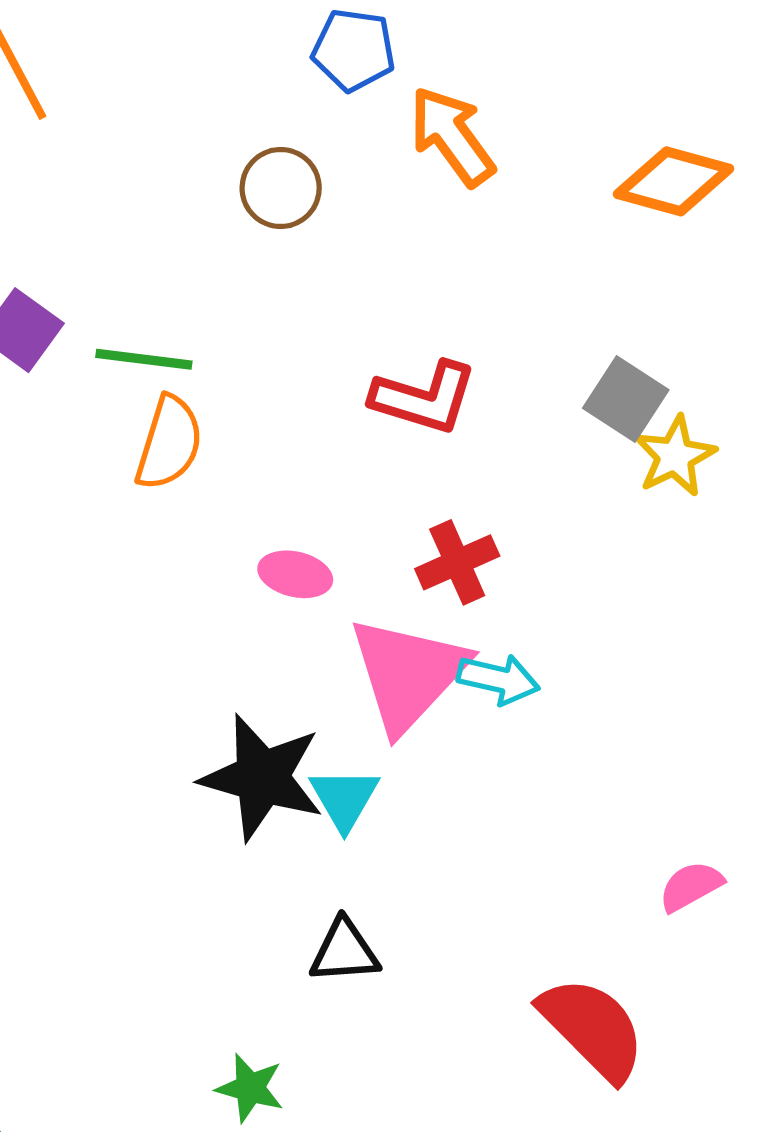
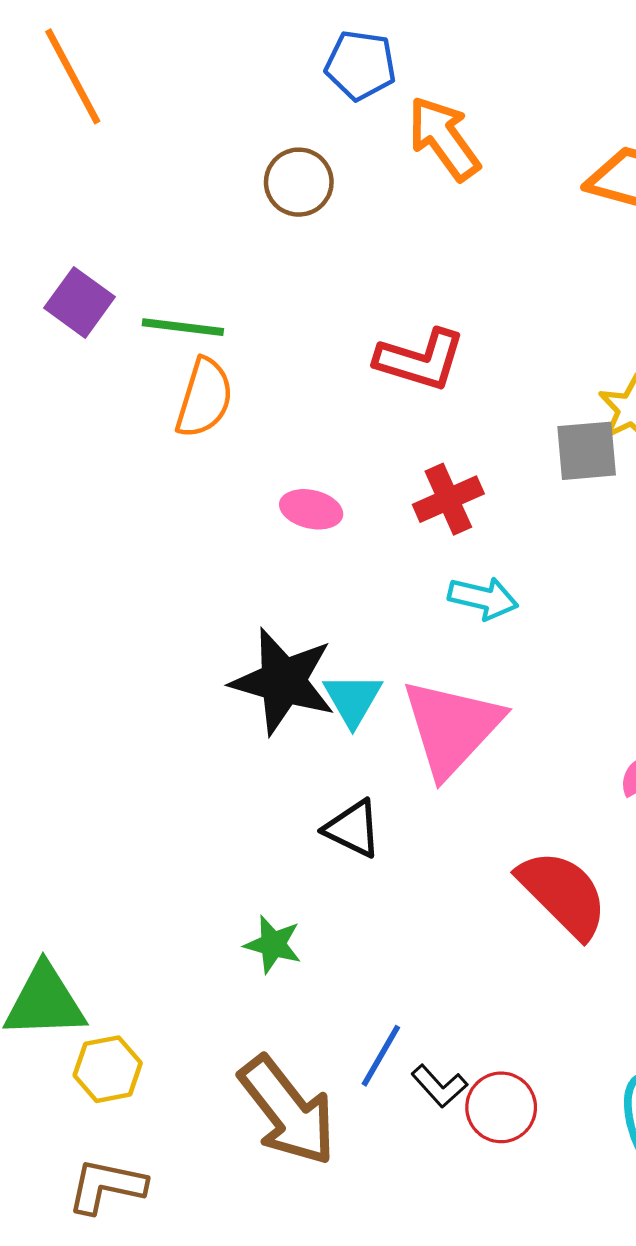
gray square: (626, 399) -> (587, 451), moved, turned -38
pink triangle: (408, 674) -> (452, 727), moved
black triangle: (344, 951) -> (353, 829), turned 30

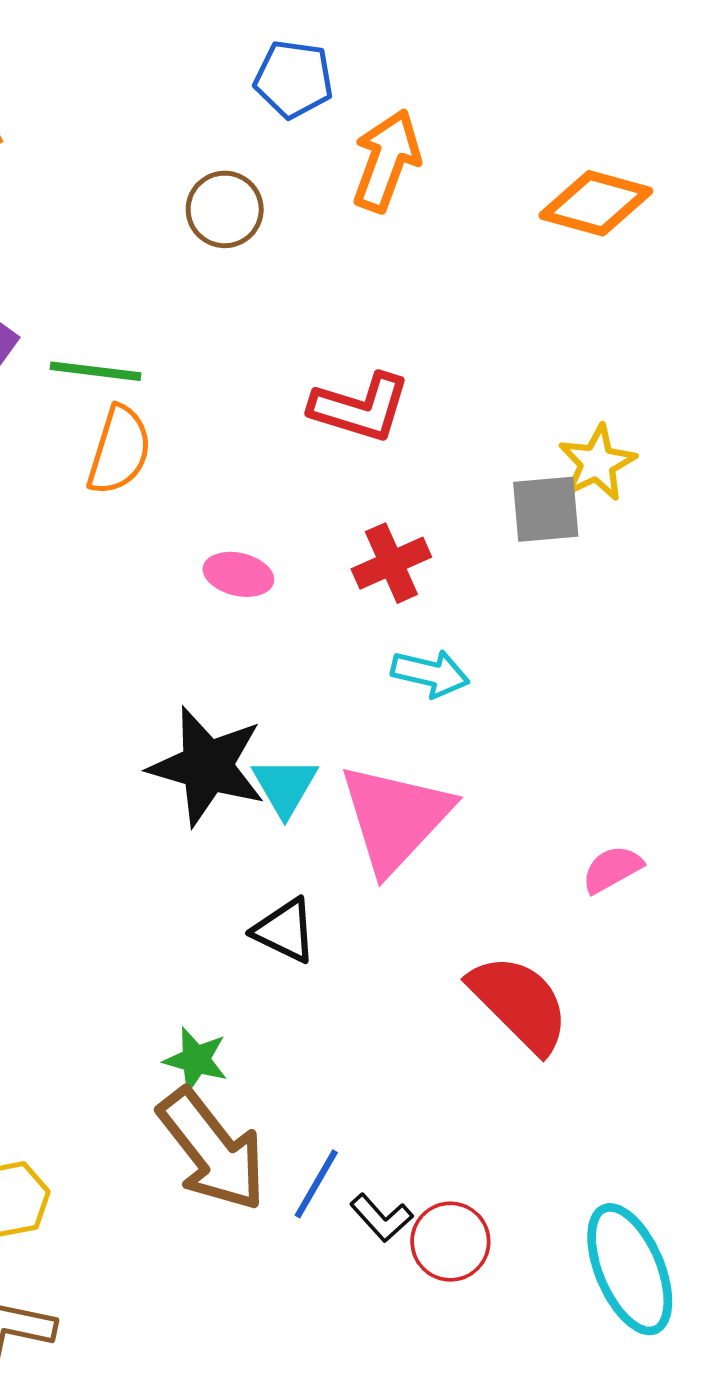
orange arrow: (444, 138) -> (386, 161), turned 56
brown arrow: (288, 1111) -> (212, 1150), moved

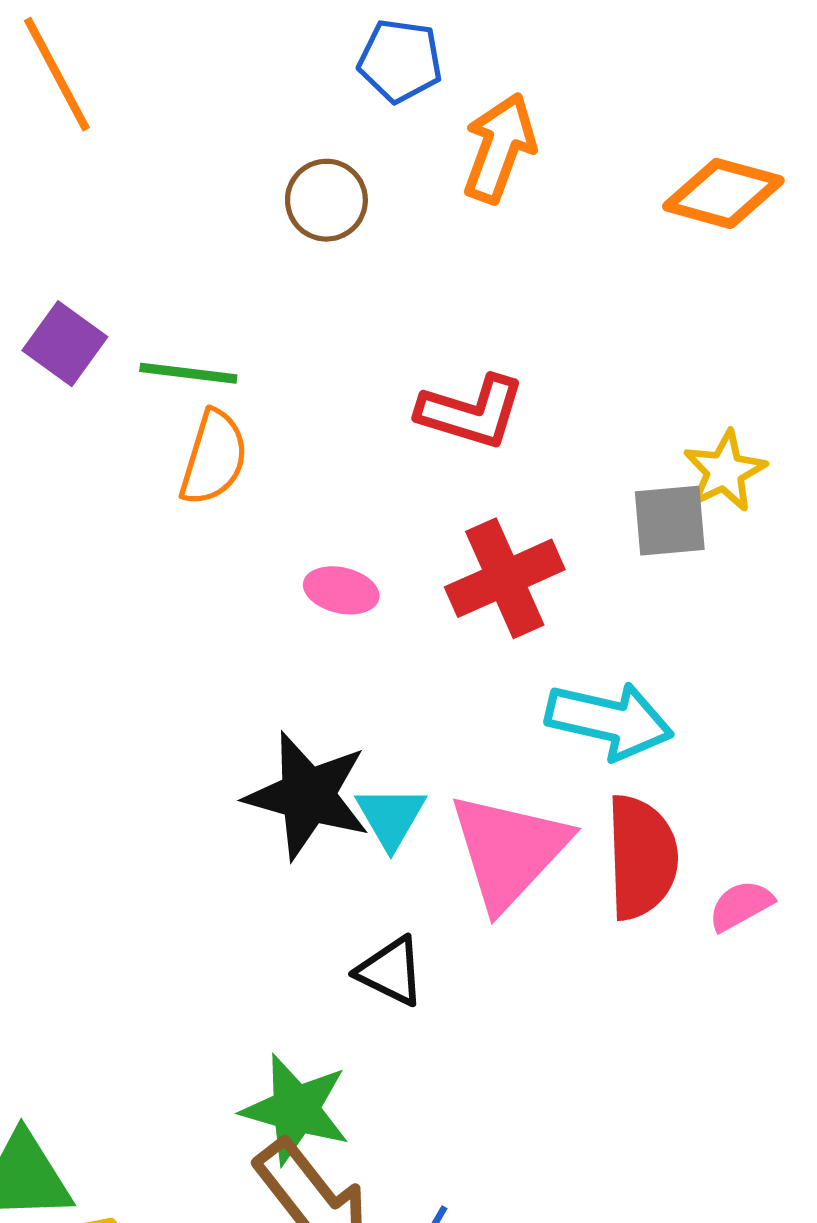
red cross: (391, 563) -> (505, 578), size x1.4
cyan arrow: (430, 673) -> (609, 720), moved, size x1.5
red semicircle: (519, 1003) -> (642, 857), moved, turned 43
green star: (196, 1060) -> (296, 1109), size x1.6

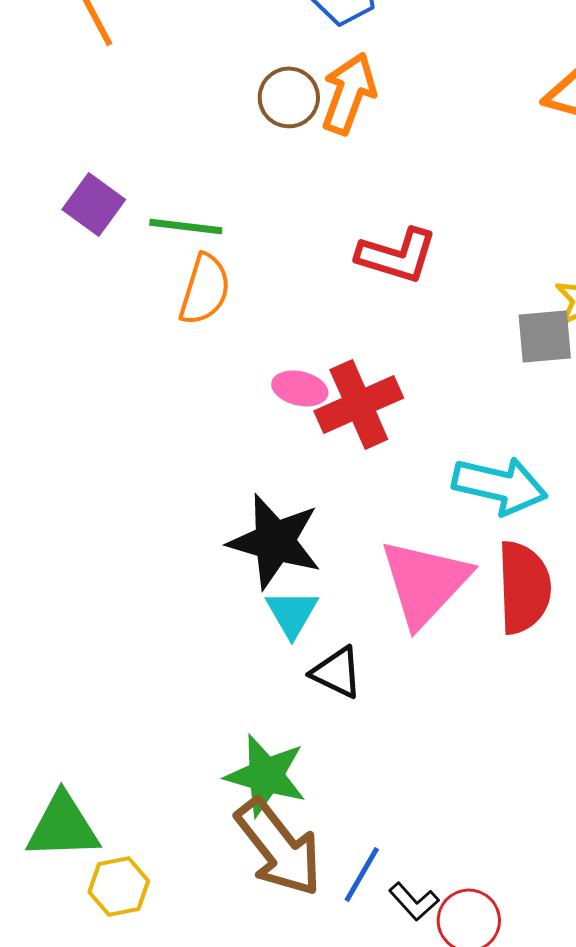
orange arrow: (499, 148) -> (349, 93), moved
red cross: (505, 578) -> (359, 404), moved
cyan triangle: (391, 817) -> (292, 613), moved

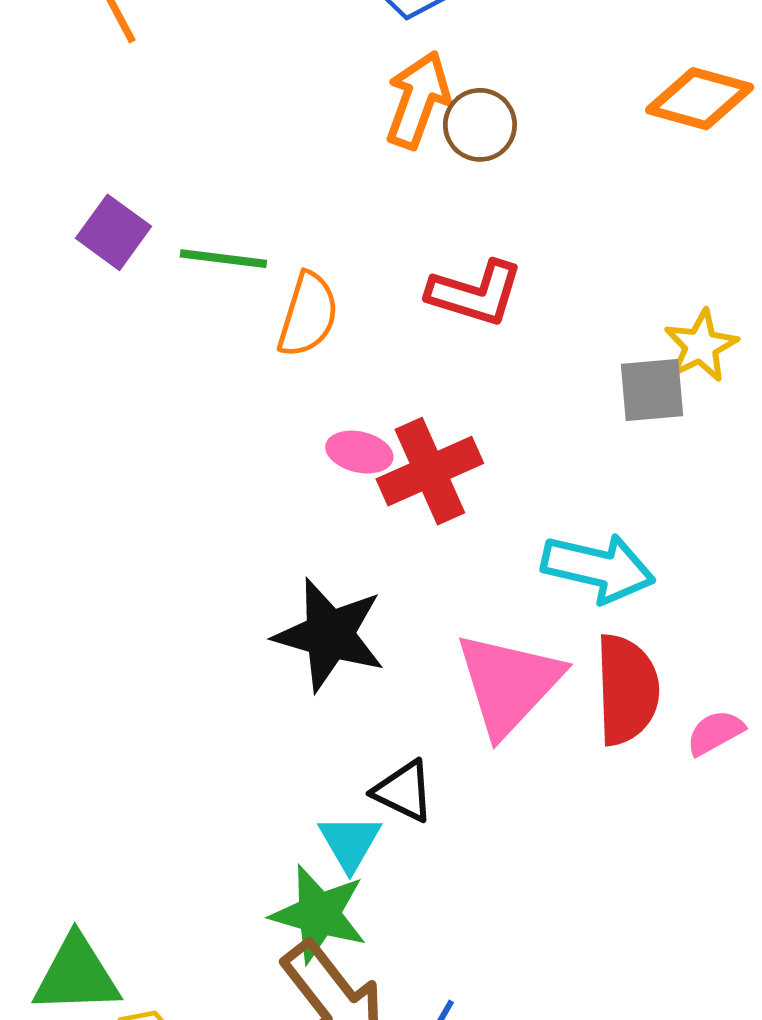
brown circle: (289, 97) -> (480, 125), moved
orange semicircle: (205, 289) -> (308, 315), moved
cyan triangle: (292, 613) -> (350, 842), moved

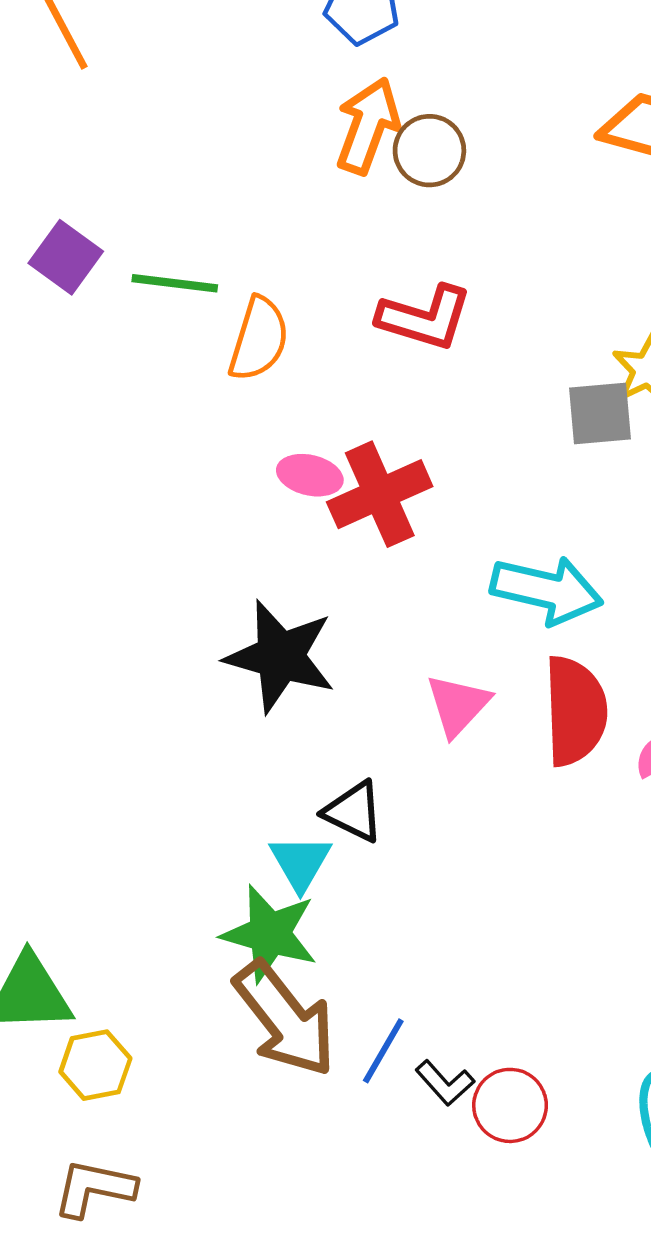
pink triangle: (509, 684) -> (458, 705), size x0.6

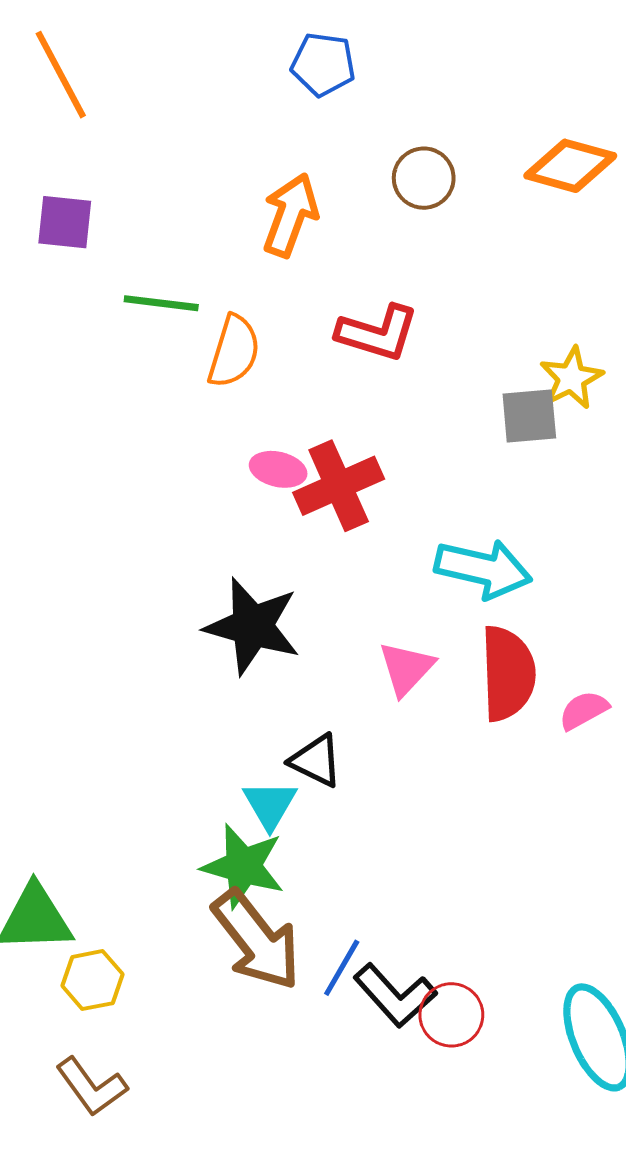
orange arrow: (368, 126) -> (290, 215), moved
brown circle: (429, 151) -> (424, 178), moved
purple square: (66, 257) -> (65, 222), moved, turned -30
black L-shape: (445, 1083) -> (395, 995), size x1.6
brown L-shape: (94, 1188) -> (91, 1087), turned -138

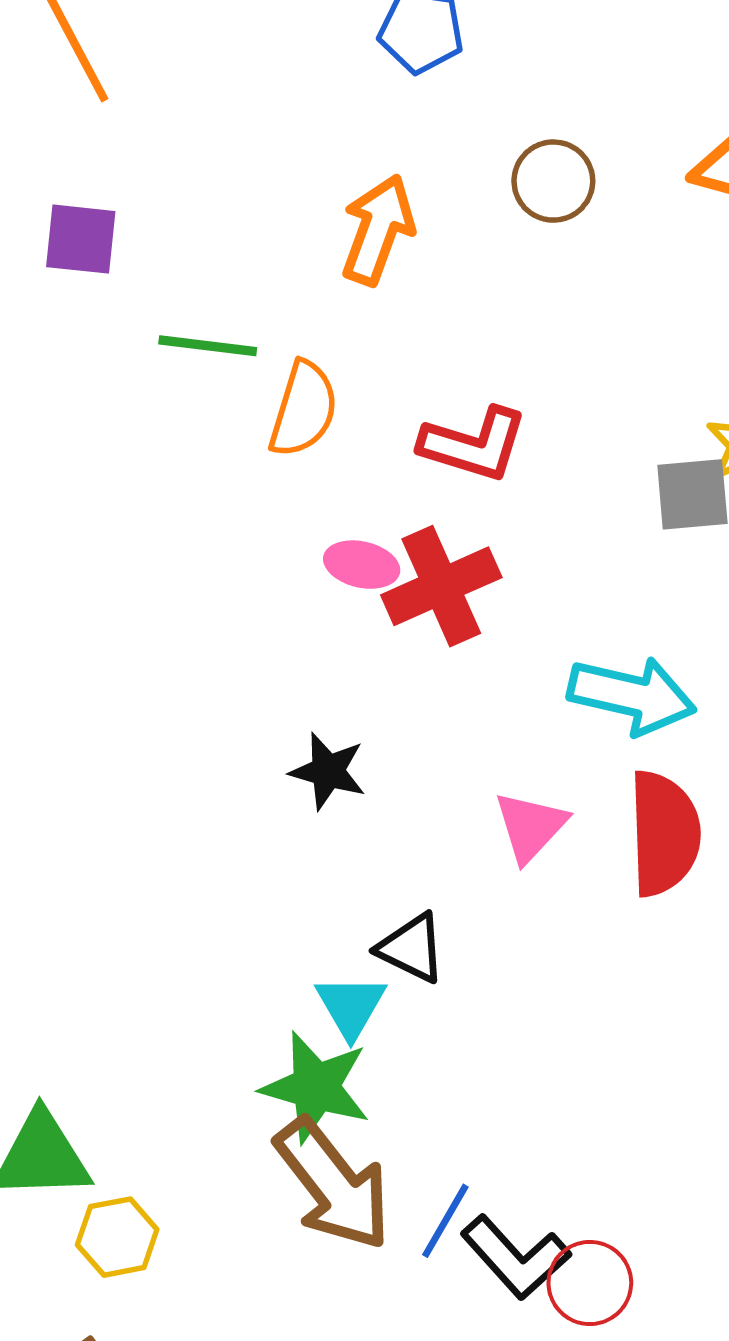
red L-shape: (378, 333) -> (474, 444), moved
black star: (252, 626) -> (328, 771), size x0.6

